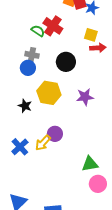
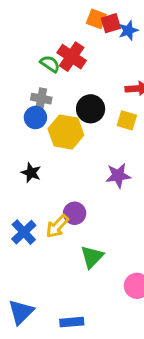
yellow square: (91, 35) -> (127, 120), moved
yellow hexagon: (49, 93) -> (66, 132), moved
purple star: (85, 97) -> (118, 176), moved
green triangle: (90, 164) -> (92, 257), moved, turned -36

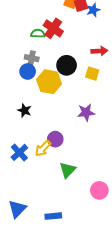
green semicircle: (50, 64) -> (38, 34), turned -32

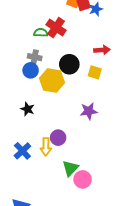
yellow arrow: (43, 148) -> (46, 147), turned -42
pink circle: (99, 190) -> (83, 179), moved

